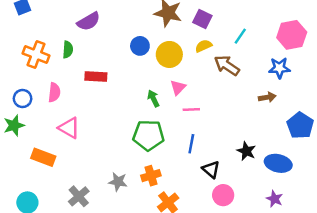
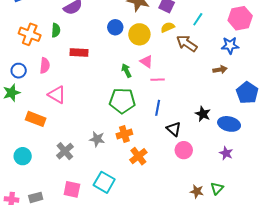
pink triangle: (178, 87) -> (146, 62), turned -40

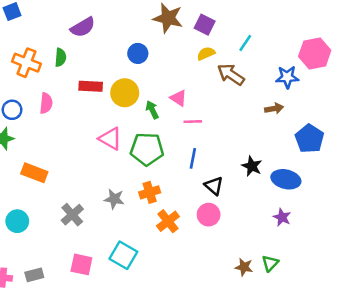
pink hexagon: (240, 18) -> (315, 53), moved
yellow circle: (139, 34) -> (125, 93), moved
pink triangle: (57, 95) -> (110, 139), moved
pink circle: (184, 150) -> (209, 215), moved

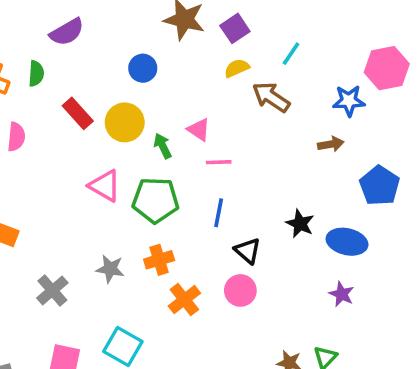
purple square: (205, 25) -> (235, 28), turned 30
red rectangle: (91, 86) -> (78, 113), turned 45

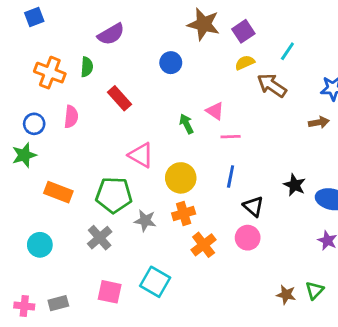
yellow circle: (125, 122) -> (181, 178), moved
green pentagon: (155, 200) -> (114, 195), moved

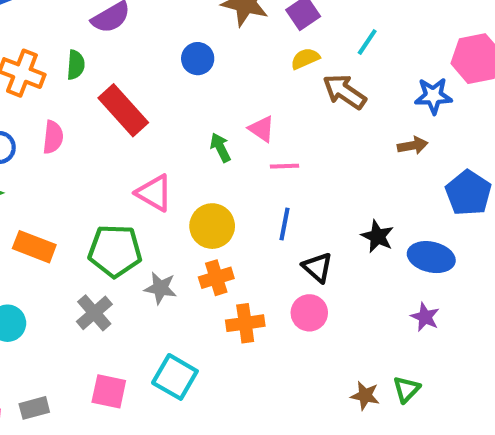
red rectangle: (120, 98) -> (123, 110), size x1.4
orange cross: (204, 245) -> (245, 323), turned 30

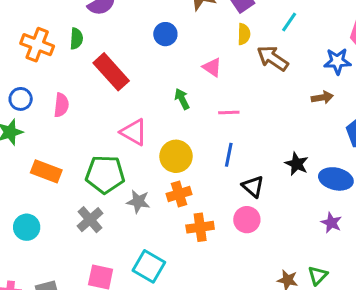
yellow semicircle: (305, 59) -> (244, 34), turned 115
pink triangle: (262, 129) -> (212, 67), moved
pink semicircle: (53, 137) -> (61, 105), moved

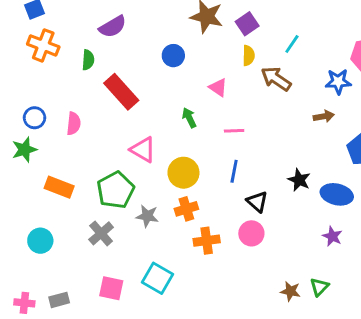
orange cross: (37, 45) -> (43, 45), moved
green pentagon: (105, 174) -> (116, 190), turned -30

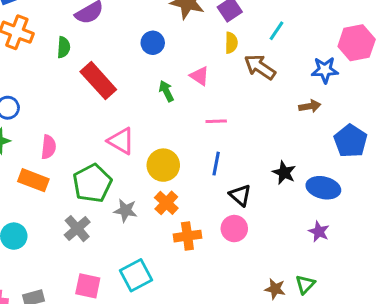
green arrow: (189, 118) -> (166, 91), moved
pink semicircle: (74, 124) -> (49, 147), moved
orange cross: (186, 209) -> (166, 203), turned -30
cyan square: (157, 278) -> (136, 275), turned 32

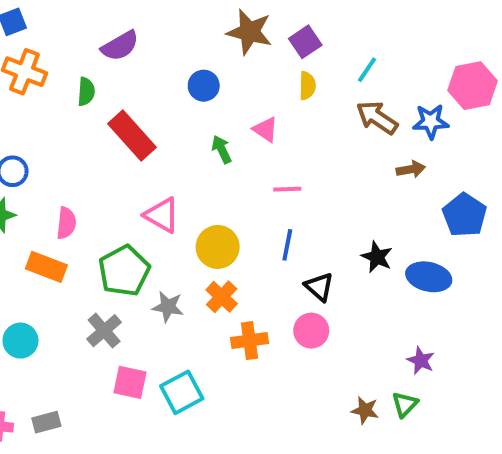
brown arrow: (260, 67) -> (377, 118), moved
purple star: (319, 232) -> (421, 360), moved
pink square: (88, 286) -> (130, 382), moved

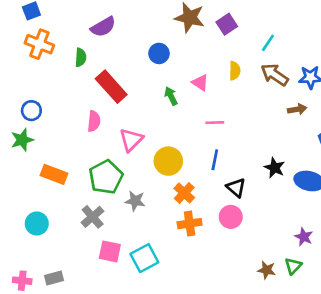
yellow semicircle: (307, 86) -> (235, 71), moved
pink triangle: (162, 215) -> (131, 140), turned 45
pink semicircle: (66, 223) -> (94, 121), moved
orange cross: (222, 297) -> (184, 193), moved

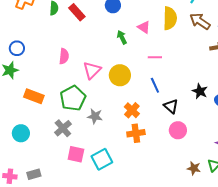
yellow semicircle: (235, 71) -> (170, 18), size x1.6
red rectangle: (111, 87) -> (77, 12), moved, size x0.7
blue line: (215, 160) -> (155, 85), turned -35
yellow circle: (168, 161) -> (120, 75), moved
pink circle: (231, 217) -> (178, 130), moved

